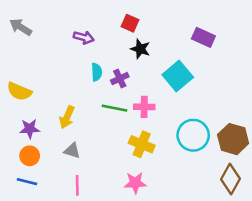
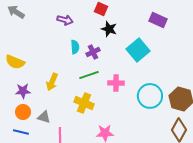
pink cross: (144, 107) -> (116, 83), moved
green line: (115, 108) -> (89, 75), turned -30
yellow cross: (142, 144) -> (84, 103), moved
gray triangle: (72, 151) -> (44, 117), moved

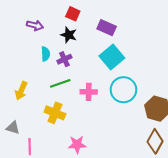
purple rectangle: (158, 20) -> (107, 28), moved
black star: (109, 29) -> (69, 35), moved
cyan circle: (150, 96) -> (123, 90), moved

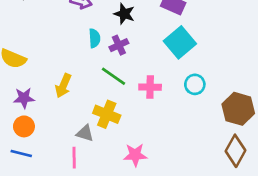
green line: (60, 83) -> (113, 76), turned 54
cyan circle: (123, 90) -> (195, 84), size x0.6
gray triangle: (13, 128) -> (85, 133), moved

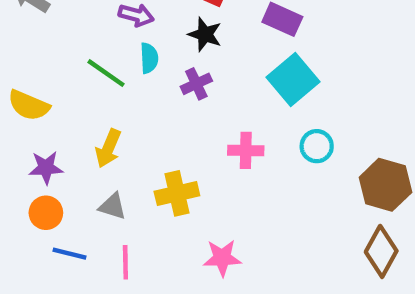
cyan semicircle: (94, 38) -> (149, 58), moved
green line: (113, 76) -> (106, 73), moved
yellow cross: (107, 114) -> (177, 193), turned -35
gray triangle: (85, 133) -> (113, 206), moved
blue line: (21, 154) -> (70, 254), moved

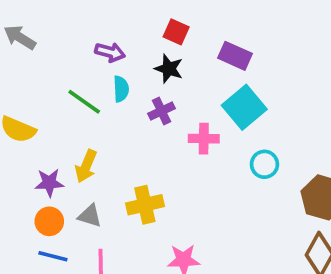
pink cross: (246, 150) -> (204, 139), moved
purple star: (46, 168) -> (49, 183), moved
orange circle: (46, 213) -> (49, 221), moved

